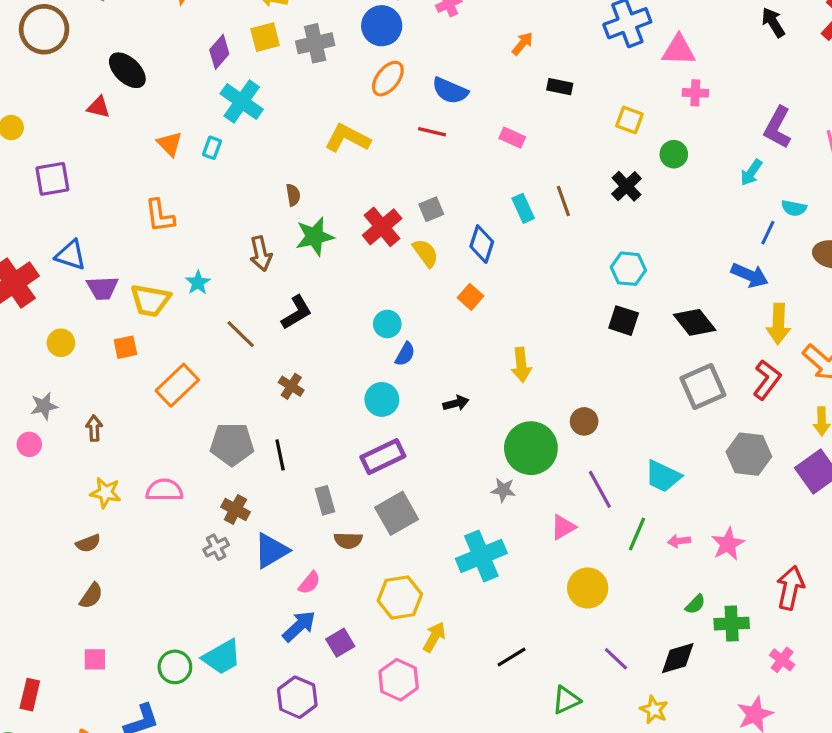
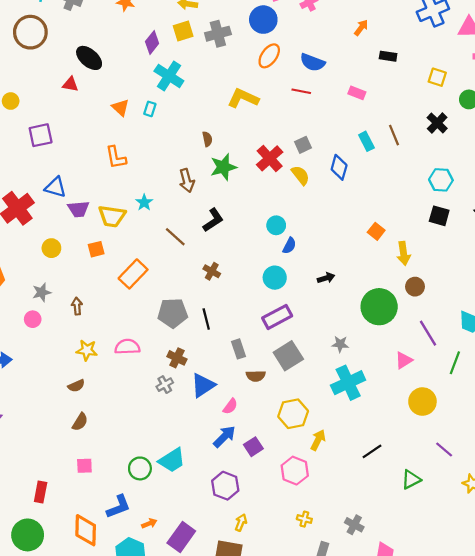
orange square: (471, 297) -> (376, 231), moved
yellow arrow: (521, 365) -> (404, 253), moved
gray star: (503, 490) -> (340, 344), moved

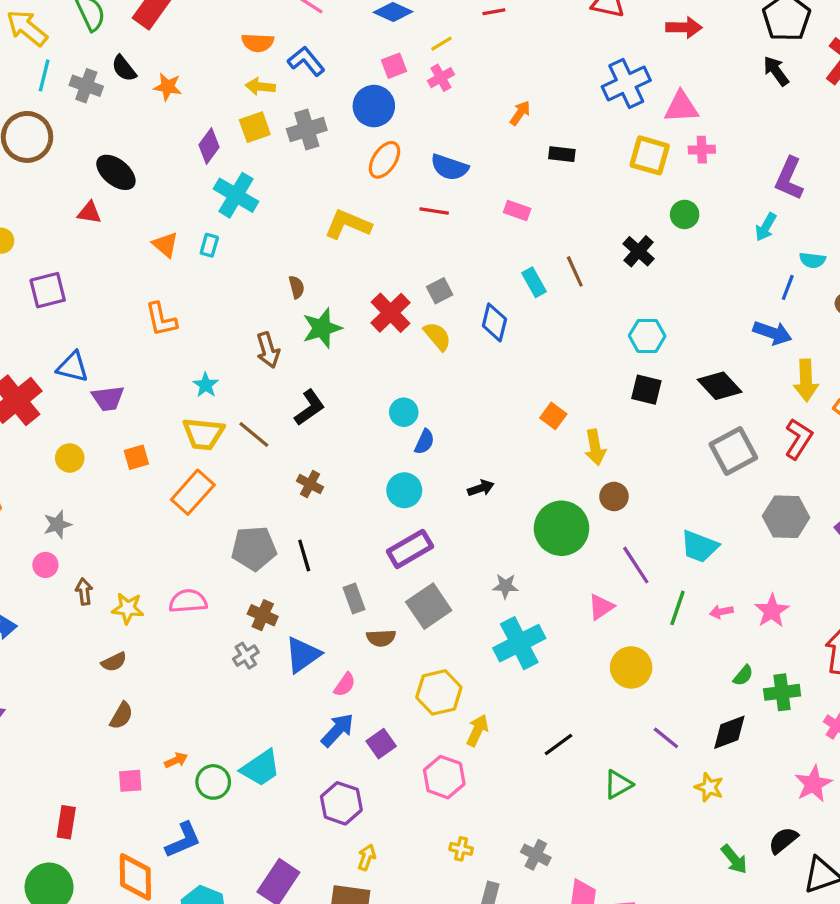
yellow square: (437, 77) -> (650, 155), moved, size x1.4
yellow trapezoid: (112, 216) -> (203, 434), moved
brown arrow: (77, 306) -> (84, 592), moved
orange arrow: (149, 523) -> (176, 760), moved

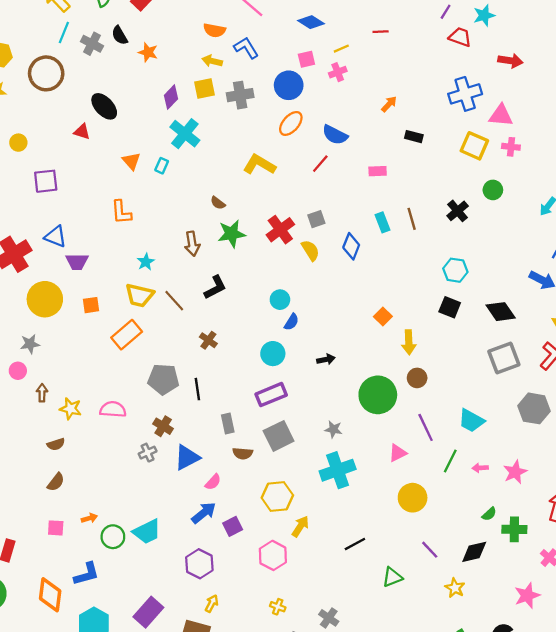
pink rectangle: (517, 210) -> (378, 171), turned -30
red line: (434, 211) -> (320, 164), turned -66
brown semicircle: (297, 287) -> (218, 203), turned 133
yellow circle: (70, 458) -> (45, 299), size x1.8

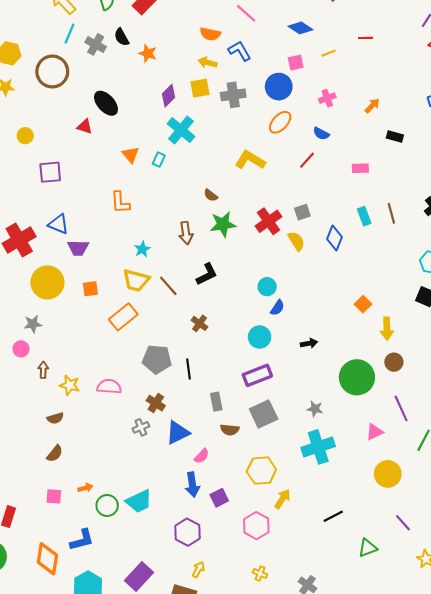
pink cross: (338, 72) -> (327, 98), moved
blue semicircle: (335, 135) -> (321, 134), size x0.7
blue arrow: (204, 513) -> (192, 485), turned 120

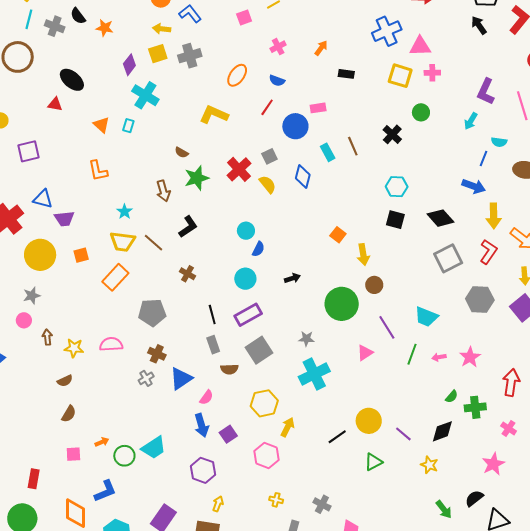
blue circle: (279, 87) -> (295, 126), moved
black line: (189, 369) -> (212, 315), moved
yellow circle: (388, 474) -> (369, 421), moved

